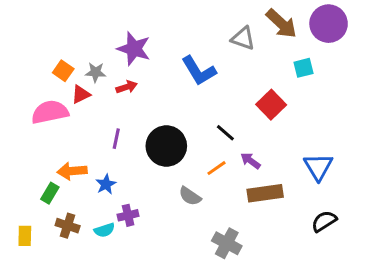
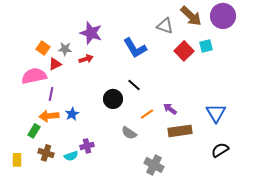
red square: (271, 105) -> (184, 51), moved
black line: (225, 133) -> (134, 85), moved
purple line: (116, 139) -> (51, 94), moved
black circle: (166, 146) -> (113, 99), size x0.7
blue star: (106, 184) -> (72, 114), moved

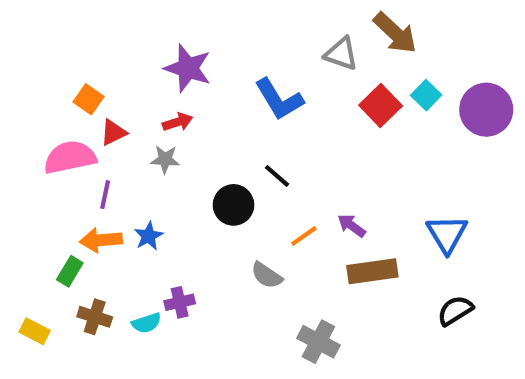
purple circle: (223, 16) -> (486, 110), moved
cyan square: (206, 46) -> (426, 95), turned -32
gray star: (65, 49) -> (165, 159), moved
yellow rectangle: (17, 160) -> (35, 331), turned -64

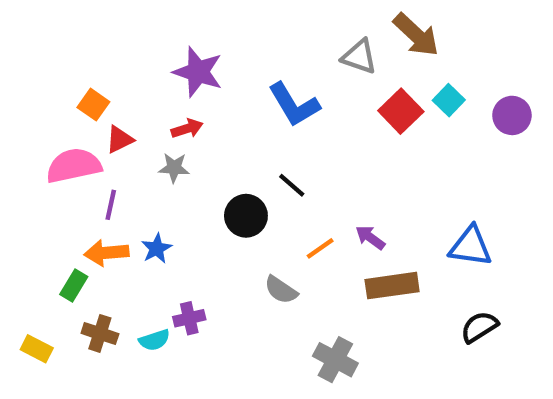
purple circle: (486, 110) -> (512, 115), size x0.7
blue triangle: (447, 234) -> (471, 246), turned -51

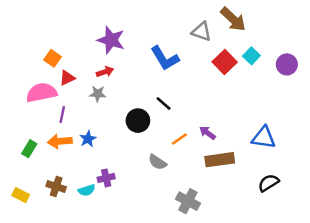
green rectangle: (74, 286) -> (29, 149), moved

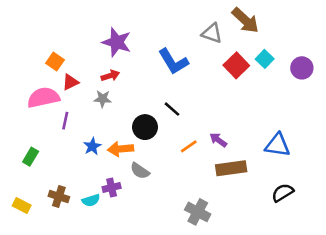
orange arrow: (60, 141) -> (121, 149), moved
gray semicircle: (157, 162) -> (140, 171), moved

